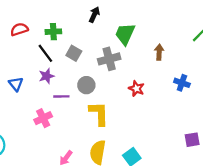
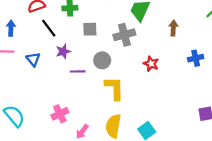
black line: (45, 53) -> (49, 28), moved
gray square: (74, 53) -> (90, 29), turned -32
blue cross: (182, 83) -> (196, 58), turned -32
pink cross: (43, 118) -> (60, 114), moved

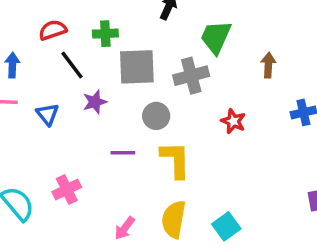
gray square: (90, 29) -> (137, 67), size x1.6
purple line: (78, 71) -> (123, 153), moved
pink cross: (60, 114) -> (67, 190), moved

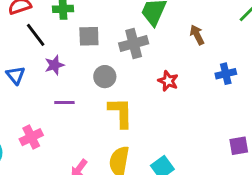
brown arrow: (268, 65) -> (197, 35), turned -30
gray square: (137, 67) -> (89, 36), size x0.7
purple line: (123, 153) -> (64, 103), moved

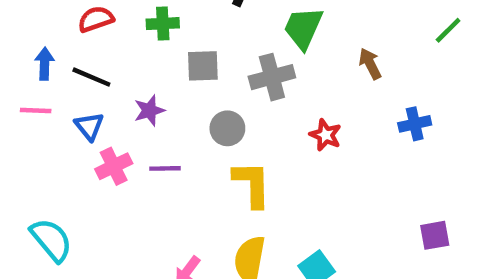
black line: (36, 35) -> (91, 77), moved, turned -30
pink cross: (31, 137) -> (114, 166), moved

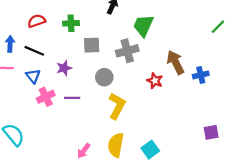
brown arrow: (370, 64) -> (175, 62), moved, size x1.5
yellow L-shape: (252, 184) -> (117, 106), turned 30

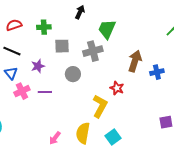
brown arrow: (175, 62) -> (135, 61), turned 45
red star: (155, 81) -> (117, 88), moved
yellow L-shape: (117, 106) -> (100, 106), moved

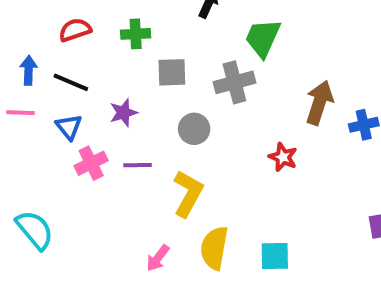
yellow L-shape: (100, 106) -> (188, 193), moved
cyan square: (113, 137) -> (275, 256), turned 35

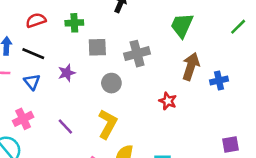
green trapezoid: (263, 38) -> (182, 25), moved
pink cross: (91, 163) -> (23, 119), moved
purple line: (138, 165) -> (65, 127), moved, turned 48

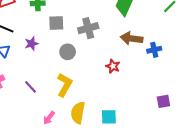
brown arrow: (191, 66) -> (132, 38), turned -100

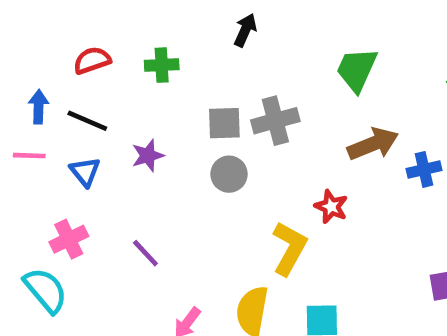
gray square: (56, 23) -> (224, 123), moved
brown arrow: (132, 38) -> (373, 144), turned 150
yellow L-shape: (64, 85) -> (289, 248), moved

